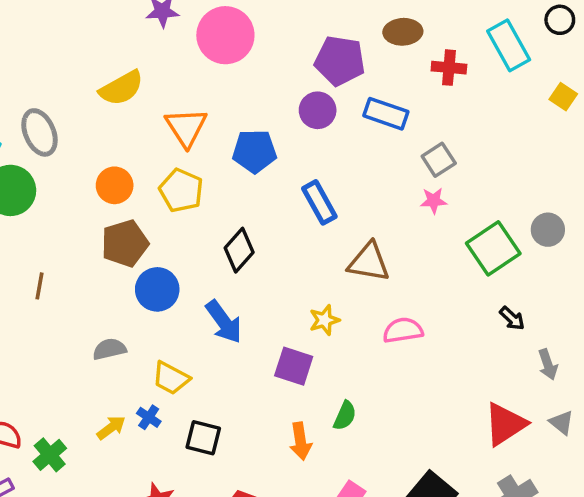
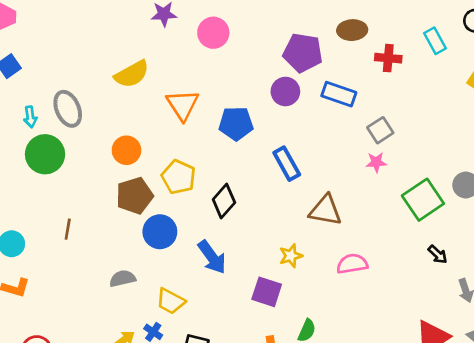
pink circle: (225, 35) -> (213, 33), size x0.7
cyan rectangle: (509, 45) -> (435, 41), size x0.7
yellow pentagon: (181, 190) -> (179, 177), moved

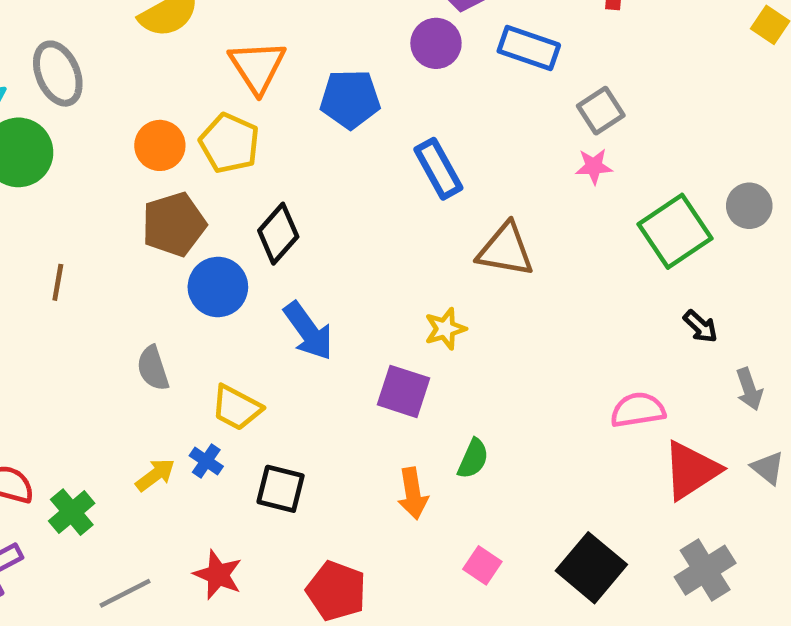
yellow pentagon: (179, 177) -> (229, 143), moved
black diamond: (224, 201) -> (278, 234), moved
pink semicircle: (352, 264) -> (638, 410), moved
gray semicircle: (122, 278) -> (153, 368), turned -95

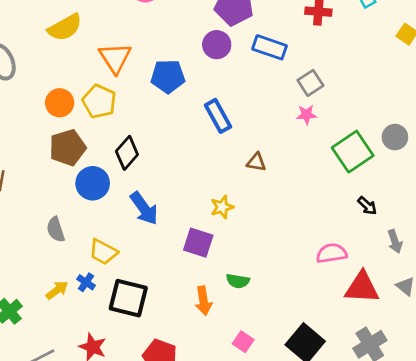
brown triangle: (506, 250) -> (256, 162), size x0.6
green semicircle: (473, 459) -> (238, 281), turned 75
red triangle: (691, 470) -> (362, 288), turned 36
black square: (281, 489) -> (128, 298), size x1.4

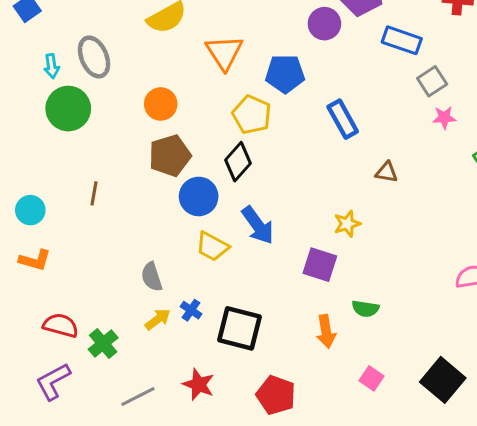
purple circle: (217, 45) -> (324, 24), moved
gray square: (310, 83) -> (432, 81), moved
yellow pentagon: (99, 101) -> (252, 115), moved
gray semicircle: (56, 229) -> (152, 277), moved
yellow trapezoid: (103, 252) -> (212, 246), moved

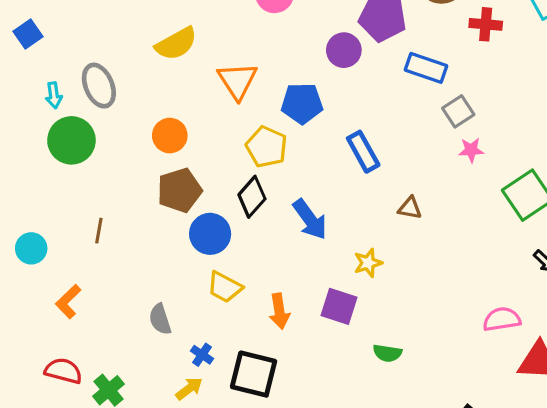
blue arrow: (258, 225) -> (310, 219), moved
orange L-shape: (35, 260) -> (68, 302), moved, turned 120
yellow arrow: (158, 319) -> (189, 389), moved
orange arrow: (326, 331) -> (279, 311), moved

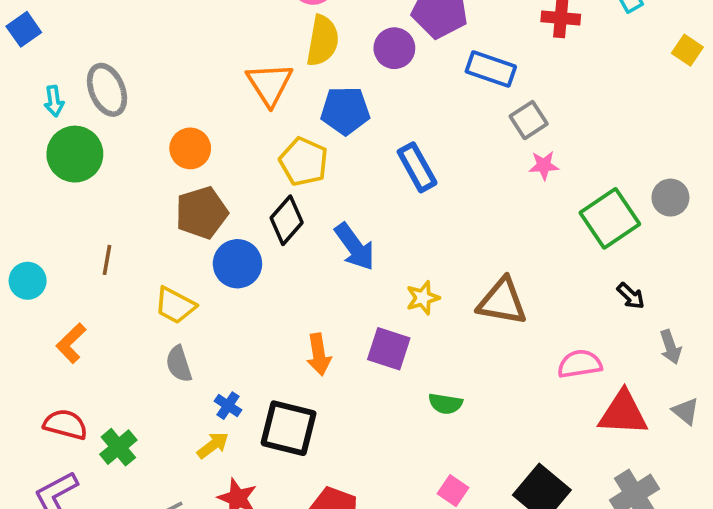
yellow semicircle: (176, 44) -> (323, 41), moved, turned -51
brown triangle: (410, 208) -> (502, 302), moved, size x1.8
yellow trapezoid: (225, 287) -> (175, 305), moved

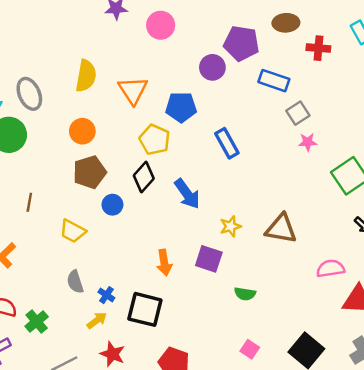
yellow semicircle: (323, 41) -> (86, 76), moved
blue circle: (237, 264) -> (112, 205), size x0.7
gray semicircle: (179, 364) -> (75, 282), moved

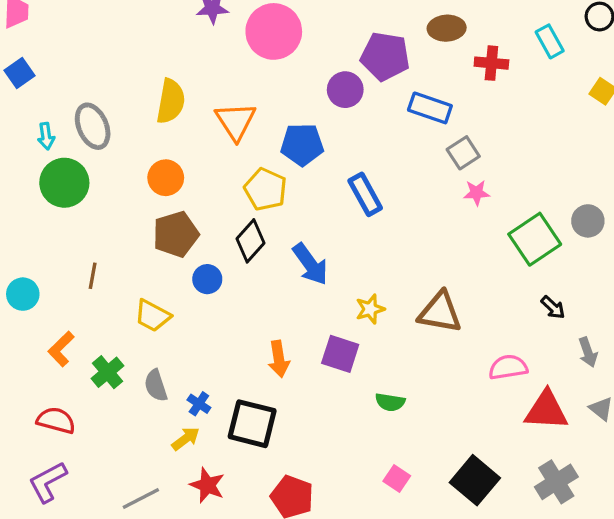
pink circle: (161, 25) -> (274, 31), size x1.4
green cross: (37, 322) -> (108, 372), moved

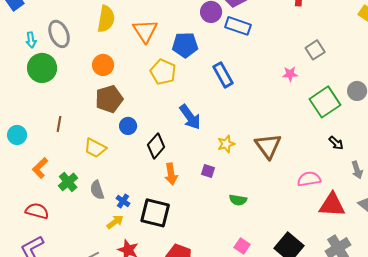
blue rectangle: (430, 108) -> (238, 26), moved
gray square: (463, 153) -> (315, 50), moved
black diamond: (250, 241) -> (156, 146), moved
brown triangle: (440, 312) -> (268, 146), turned 44
purple square: (340, 354) -> (208, 171), size x0.6

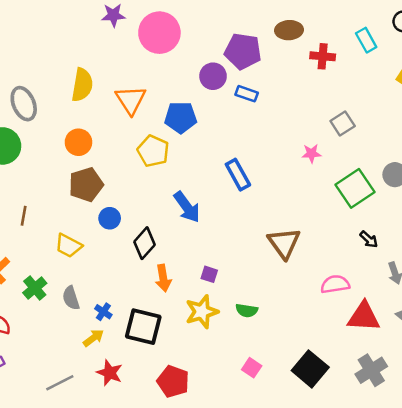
blue rectangle: (238, 26) -> (247, 94), size x0.7
blue rectangle: (223, 75) -> (238, 175), moved
yellow star: (226, 144) -> (202, 312), moved, size x1.5

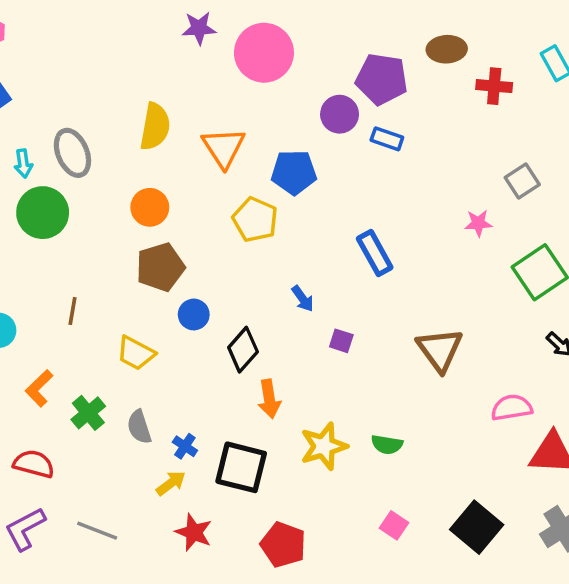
blue arrow: (187, 207) -> (303, 299), size x0.6
purple square: (209, 274) -> (341, 341), moved
gray line: (60, 383) -> (97, 531), moved, turned 48

